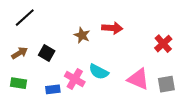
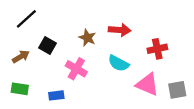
red cross: (163, 44) -> (157, 49), moved, turned 30
black square: (47, 53) -> (47, 45), moved
cyan semicircle: (99, 72) -> (118, 63), moved
pink cross: (75, 79) -> (76, 69), moved

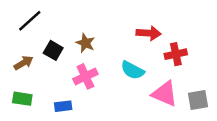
red arrow: (120, 30) -> (149, 33), moved
brown star: (87, 38) -> (85, 43), moved
pink cross: (76, 69) -> (85, 76), turned 35

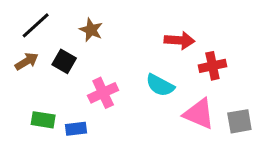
brown star: (85, 43) -> (91, 30), moved
brown arrow: (24, 63) -> (27, 61), moved
green rectangle: (22, 99) -> (43, 120), moved

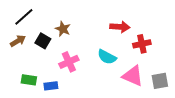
brown star: (91, 30) -> (63, 29), moved

